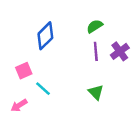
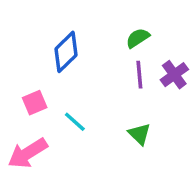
cyan line: (43, 89) -> (75, 122), moved
pink arrow: (19, 105) -> (28, 153), size x1.6

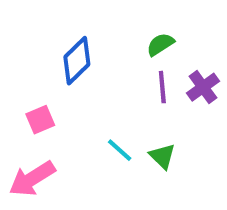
cyan line: (75, 122) -> (120, 150), moved

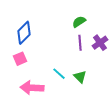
blue diamond: (77, 61) -> (24, 33), moved
pink arrow: (32, 179) -> (32, 88), moved, turned 35

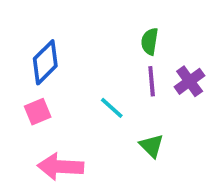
green semicircle: (79, 22) -> (150, 41), turned -48
cyan line: (59, 74) -> (112, 108), moved

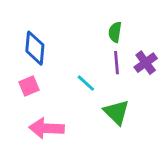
blue diamond: (45, 62) -> (35, 48), turned -40
green triangle: (152, 146) -> (116, 112), size x1.4

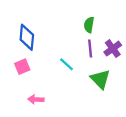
green triangle: (116, 112) -> (100, 79), moved
pink arrow: (47, 128) -> (36, 99), size x0.6

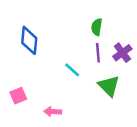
pink square: (22, 67) -> (18, 96), moved
pink arrow: (36, 99) -> (53, 112), moved

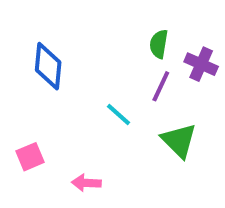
purple line: (98, 53) -> (161, 86), turned 30
purple cross: (122, 53) -> (201, 64), moved, turned -30

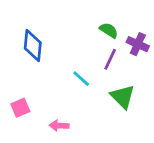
green semicircle: (159, 44) -> (109, 30), turned 114

